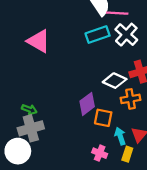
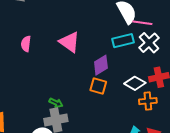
purple diamond: (87, 104) -> (101, 65), moved
orange square: (103, 118) -> (98, 86), moved

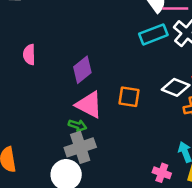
pink triangle: (69, 42) -> (89, 105), moved
purple diamond: (101, 65) -> (82, 70), moved

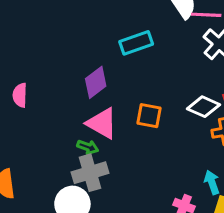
cyan rectangle: (153, 34) -> (136, 43), moved
pink semicircle: (29, 55) -> (20, 95), moved

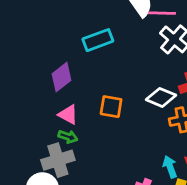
pink triangle: (102, 123) -> (68, 114), size x0.7
green arrow: (88, 147) -> (68, 137), moved

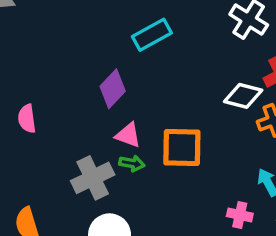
orange square: (111, 107) -> (182, 147), moved, size x1.4
gray cross: (58, 160) -> (93, 178), moved

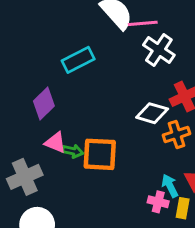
green arrow: (132, 163) -> (73, 151), moved
pink cross: (240, 215) -> (158, 202), moved

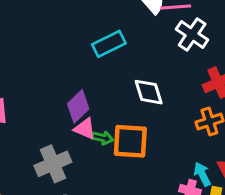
purple diamond: (44, 104) -> (78, 106), moved
white diamond: (152, 113) -> (149, 92), moved, turned 56

